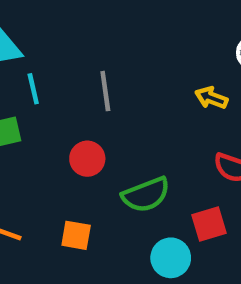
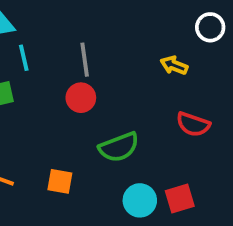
red circle: (87, 159) -> (81, 98), moved
red square: (209, 224) -> (180, 198), moved

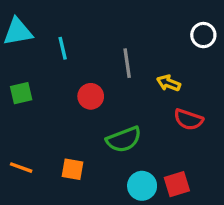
cyan line: (24, 58) -> (63, 48), moved
gray line: (85, 60) -> (127, 63), moved
yellow arrow: (174, 65) -> (169, 83), moved

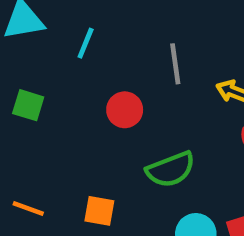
cyan line: (63, 48) -> (86, 43), turned 35
green square: (21, 93) -> (28, 105), turned 30

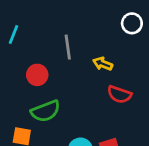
green semicircle: (171, 169) -> (46, 111), moved

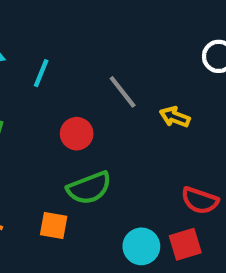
gray line: (68, 47) -> (123, 92), turned -30
red semicircle: (119, 94) -> (200, 200), moved

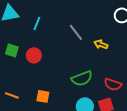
red circle: (77, 134) -> (34, 55), moved
green semicircle: (89, 188) -> (82, 78), moved

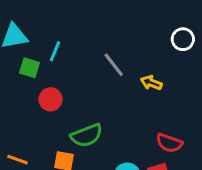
green square: (12, 50) -> (29, 68), moved
green semicircle: (82, 78) -> (87, 135), moved

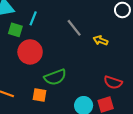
red circle: (50, 99) -> (30, 52), size x1.5

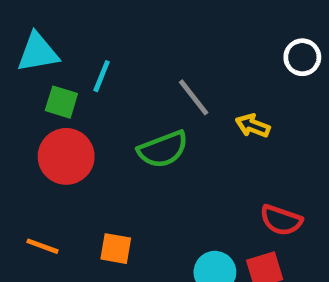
red circle: (30, 52) -> (66, 156), moved
green semicircle: (55, 77) -> (163, 149), moved

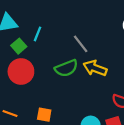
green square: (61, 102) -> (19, 46), turned 32
yellow arrow: (253, 126) -> (95, 68), moved, size x1.5

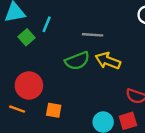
gray line: (81, 44) -> (93, 35), turned -48
red circle: (21, 71) -> (29, 85), moved

